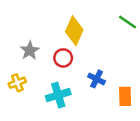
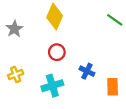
yellow diamond: (74, 31) -> (55, 17), moved
gray star: (30, 51) -> (14, 29), moved

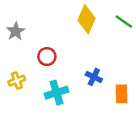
yellow diamond: (55, 17) -> (87, 19), moved
red circle: (57, 52) -> (47, 57), moved

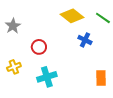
yellow diamond: (87, 19) -> (72, 16), turned -75
blue cross: (94, 77) -> (85, 40), moved

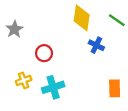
yellow diamond: (72, 16) -> (82, 18), turned 60
yellow cross: (14, 67) -> (24, 80), moved

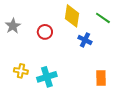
red circle: (44, 53) -> (45, 32), moved
yellow cross: (24, 80) -> (21, 71), turned 32

